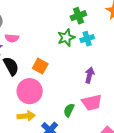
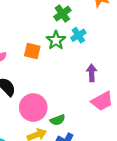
orange square: (40, 66) -> (32, 51), moved
green semicircle: (69, 110) -> (58, 120), moved, turned -120

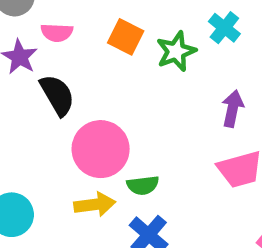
cyan cross: (78, 35) -> (224, 28), turned -32
green star: (56, 40) -> (176, 51), moved

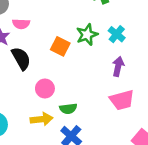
cyan cross: (224, 28) -> (117, 34), moved
orange square: (126, 37) -> (60, 46), moved
pink circle: (101, 149) -> (45, 89), size x0.6

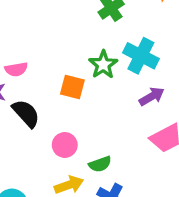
cyan cross: (117, 34) -> (141, 56), size x1.5
purple arrow: (118, 66) -> (152, 96), turned 60

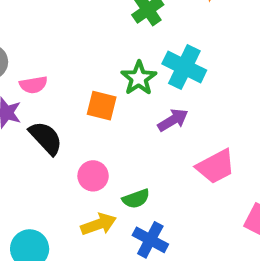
purple arrow: (152, 96) -> (173, 120), moved

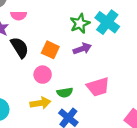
orange square: (102, 106) -> (50, 50), moved
purple arrow: (173, 120) -> (82, 49), moved
pink trapezoid: (216, 167) -> (98, 87), moved

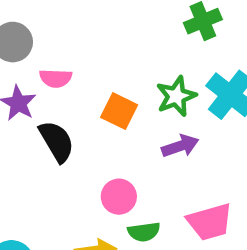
orange square: (50, 50) -> (119, 111), moved
pink circle: (43, 75) -> (119, 197), moved

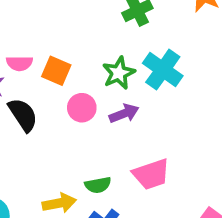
orange square: (119, 111) -> (56, 71), moved
pink circle: (119, 197) -> (82, 108), moved

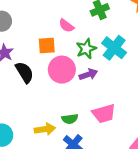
pink semicircle: (20, 63) -> (66, 26), moved, turned 35
orange square: (56, 71) -> (47, 46), turned -30
pink circle: (82, 108) -> (62, 70), size x1.5

